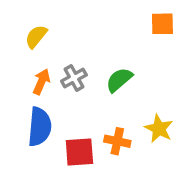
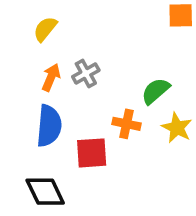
green semicircle: (119, 80) -> (156, 91), moved
orange cross: (117, 141) -> (126, 124), moved

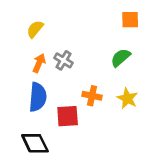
gray cross: (86, 73) -> (64, 60), turned -30
green semicircle: (156, 91) -> (121, 58), moved

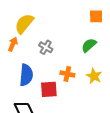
yellow semicircle: (35, 29) -> (24, 24), size x1.5
orange arrow: (39, 63) -> (13, 44), moved

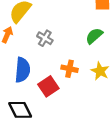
red square: (49, 89) -> (48, 86), turned -30

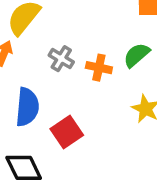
orange cross: (69, 69) -> (99, 68), moved

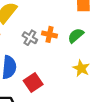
orange cross: (99, 68) -> (50, 34), moved

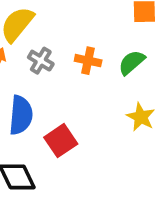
gray cross: (30, 38) -> (41, 61), moved

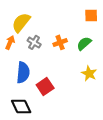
orange cross: (88, 61) -> (60, 42), turned -32

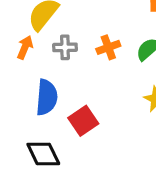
gray cross: (34, 42) -> (65, 47), turned -32

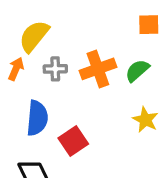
orange cross: (108, 47) -> (98, 69), size x1.5

